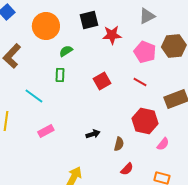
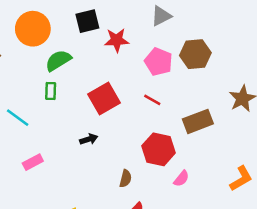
green semicircle: (66, 51) -> (58, 60), size x1.5
red square: (102, 81) -> (104, 99), size x1.4
black arrow: (93, 134) -> (89, 139), moved

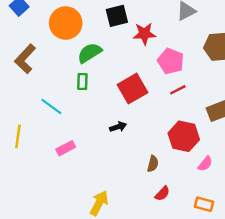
pink pentagon: (159, 62) -> (171, 61), moved
red line: (152, 100) -> (178, 90), turned -56

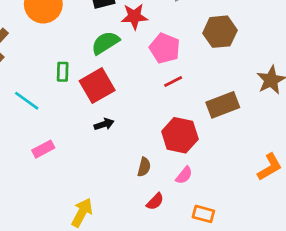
green semicircle: (90, 53) -> (105, 43), moved
red square: (132, 89) -> (97, 86), moved
pink semicircle: (205, 164) -> (184, 175), moved

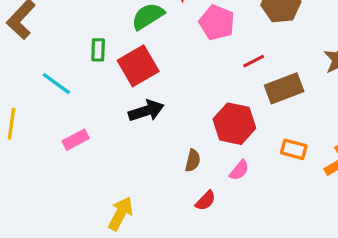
red line: (173, 81) -> (254, 61), moved
black arrow: (104, 124) -> (146, 111), size x1.5
orange rectangle: (203, 214) -> (294, 149), moved

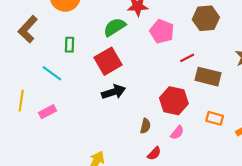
green rectangle: (98, 50) -> (70, 45), moved
brown rectangle: (284, 88) -> (208, 77), turned 35
pink rectangle: (76, 140) -> (48, 112), moved

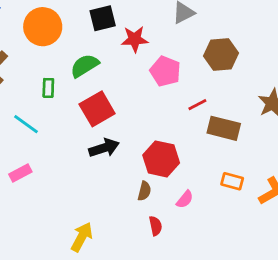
green semicircle: (115, 27) -> (85, 66), moved
red hexagon: (174, 101) -> (161, 159), moved
red semicircle: (154, 153) -> (156, 226), turned -56

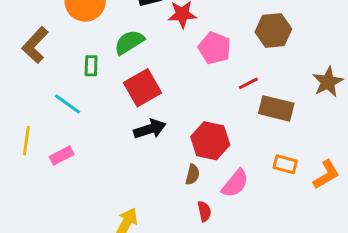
pink semicircle: (185, 199) -> (235, 183), size x1.5

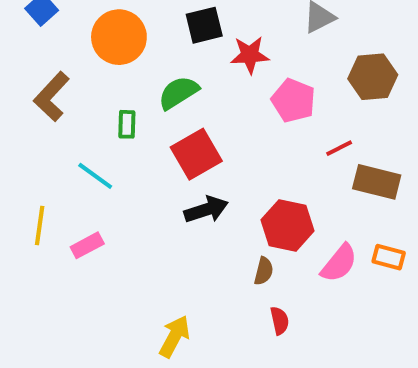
pink semicircle: (235, 183) -> (339, 263), moved

